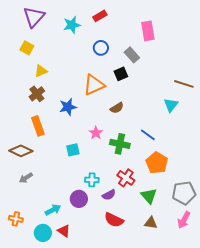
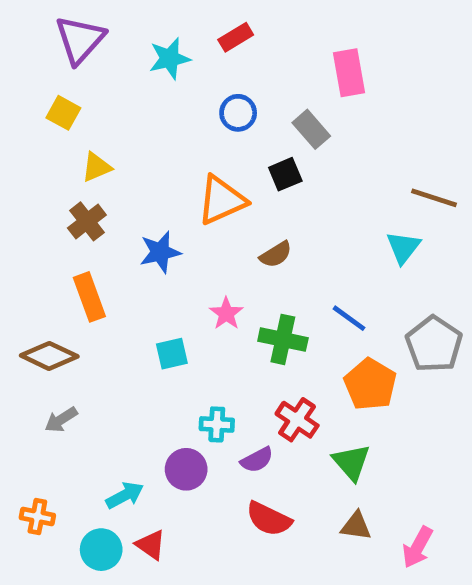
gray pentagon: (184, 193) -> (434, 344), moved, turned -30
pink arrow: (184, 220) -> (417, 547), moved

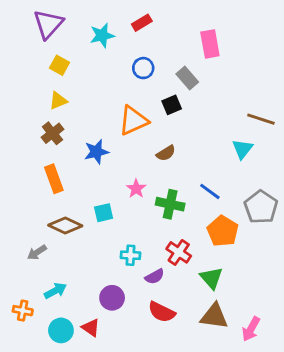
yellow square: (63, 113) -> (60, 65), moved
brown diamond: (49, 356) -> (65, 225), moved
purple circle: (186, 469) -> (112, 298), moved
cyan arrow: (125, 495) -> (55, 291), moved
brown triangle: (356, 526) -> (214, 316), size x1.5

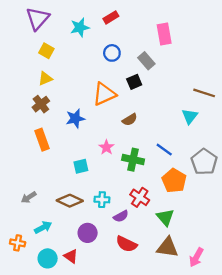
brown diamond: (65, 225) -> (70, 201), moved

